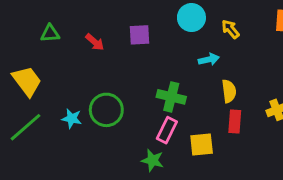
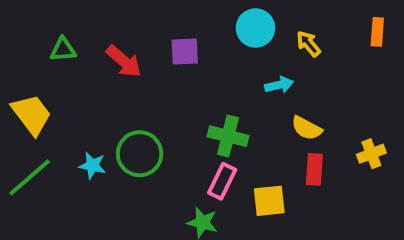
red arrow: (95, 42) -> (124, 61), size x1.4
yellow semicircle: (229, 91) -> (307, 128), turned 125

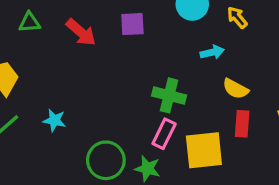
green circle: (140, 154) -> (106, 160), moved
yellow square: (269, 201) -> (204, 150), size x1.4

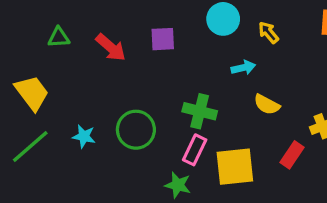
red rectangle: (242, 124) -> (292, 155), moved, turned 30
green circle: (106, 160) -> (136, 130), moved

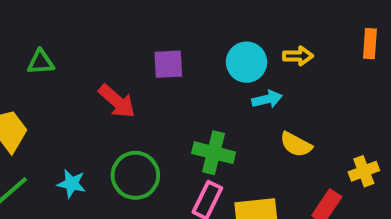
cyan circle: (223, 19) -> (247, 62), moved
yellow arrow: (268, 32) -> (298, 56), turned 130
red arrow: (111, 47) -> (117, 101), moved

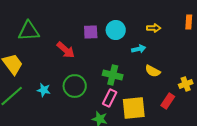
green triangle: (41, 62) -> (29, 31), size x1.6
cyan circle: (247, 62) -> (116, 30), moved

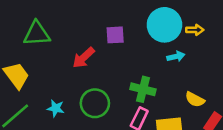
cyan circle: (116, 30) -> (164, 25), moved, size x1.4
red arrow: (66, 50) -> (84, 58), turned 96
yellow semicircle: (153, 71) -> (195, 99), moved

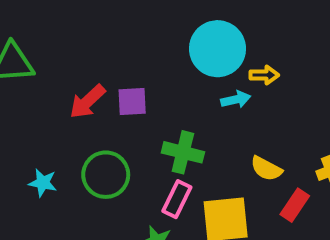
yellow arrow: (195, 30) -> (264, 75), moved
purple square: (115, 35) -> (132, 102), moved

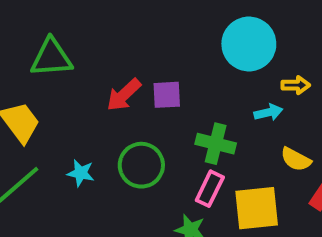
yellow arrow: (264, 75) -> (296, 85), moved
cyan arrow: (236, 99) -> (268, 112), moved

